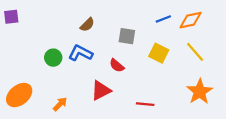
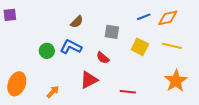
yellow line: (195, 52) -> (172, 46), turned -36
orange ellipse: (19, 95) -> (17, 84), turned -30

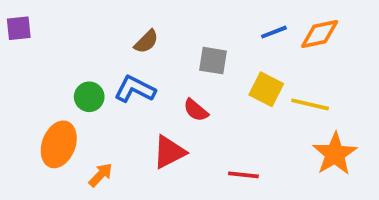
yellow line: (172, 46) -> (310, 104), moved
orange ellipse: (17, 84) -> (59, 144), moved

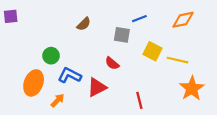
blue line: (274, 32) -> (139, 19), moved
blue L-shape: (135, 89) -> (70, 75), moved
red line: (243, 175) -> (139, 100), turned 70

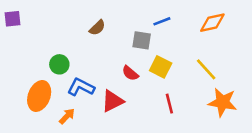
yellow square: (152, 51) -> (161, 67), moved
yellow line: (178, 60) -> (206, 69), turned 35
orange star: (192, 88) -> (223, 102), turned -30
red line: (139, 100) -> (169, 104), moved

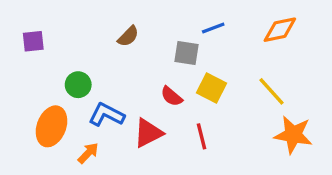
purple square: (13, 19) -> (33, 41), moved
red line: (169, 104) -> (202, 136), moved

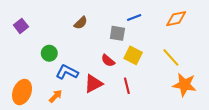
purple square: (33, 41) -> (21, 26), turned -32
orange ellipse: (51, 126) -> (22, 92), moved

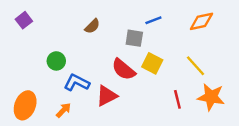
purple square: (21, 26) -> (24, 20), moved
red semicircle: (108, 61) -> (123, 69), size x1.5
red line: (127, 86) -> (177, 99), moved

